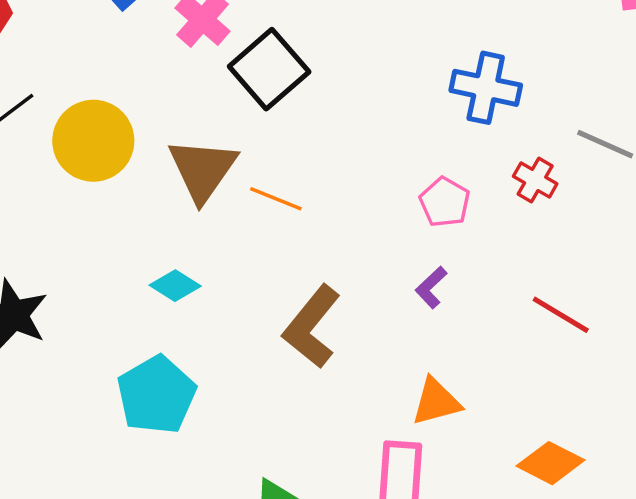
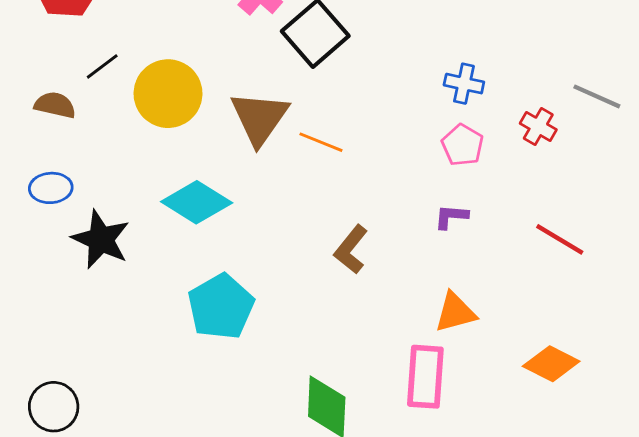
blue cross: (486, 88) -> (464, 84), moved, size x0.7
cyan diamond: (175, 286) -> (197, 202), moved, size x1.6
purple L-shape: (431, 287) -> (451, 217), turned 48
brown L-shape: (312, 327) -> (351, 249), size x0.7

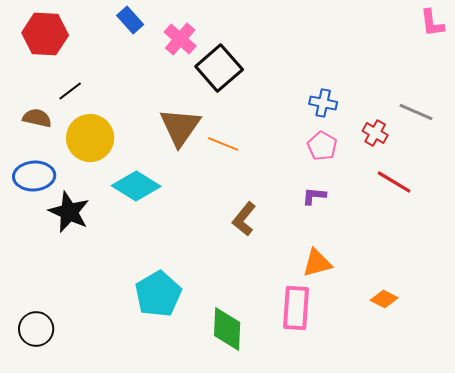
yellow circle: (168, 94) -> (90, 138), moved
blue ellipse: (51, 188) -> (34, 176), size x1.4
red line: (560, 239) -> (394, 182), moved
cyan pentagon: (221, 307) -> (158, 294), moved
orange diamond: (551, 364) -> (384, 299), size x0.7

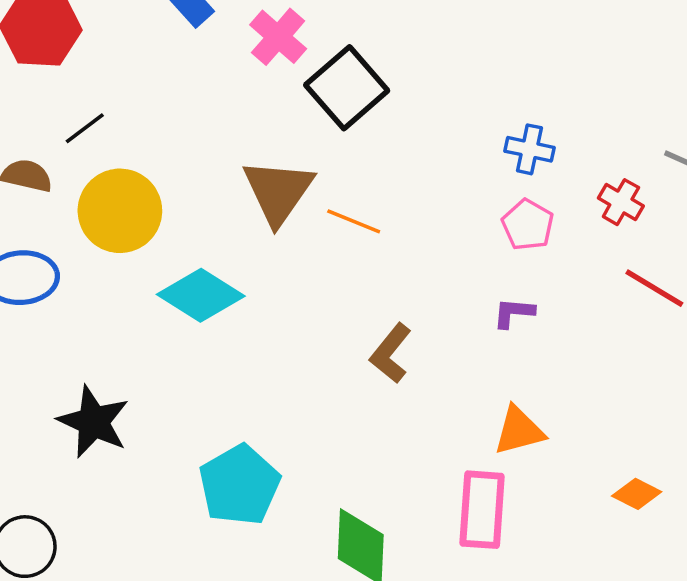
black star: (69, 212) -> (94, 422), moved

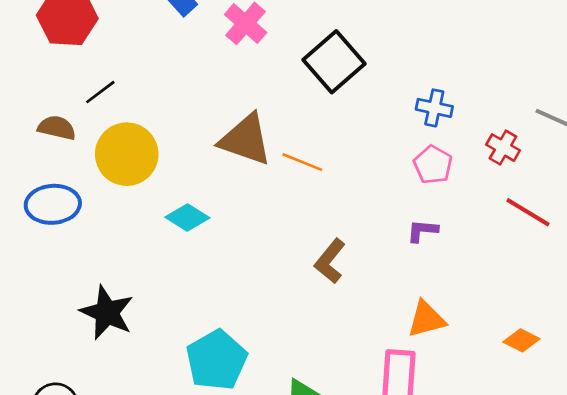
black square: (347, 88) -> (334, 62), moved
brown triangle: (278, 191) -> (246, 140), turned -46
cyan diamond: (201, 295) -> (187, 218), size x0.7
orange diamond: (637, 494) -> (521, 340), moved

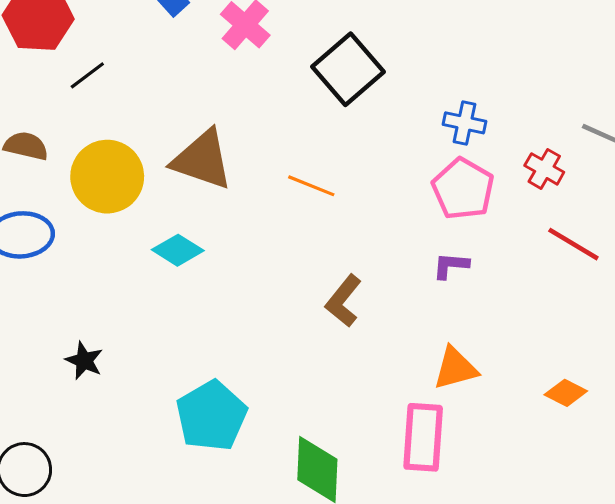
black line: (100, 92) -> (87, 75), moved
brown triangle: (246, 140) -> (202, 160), moved
pink pentagon: (433, 165) -> (463, 189), size x1.4
black star: (107, 313) -> (84, 361), size x0.6

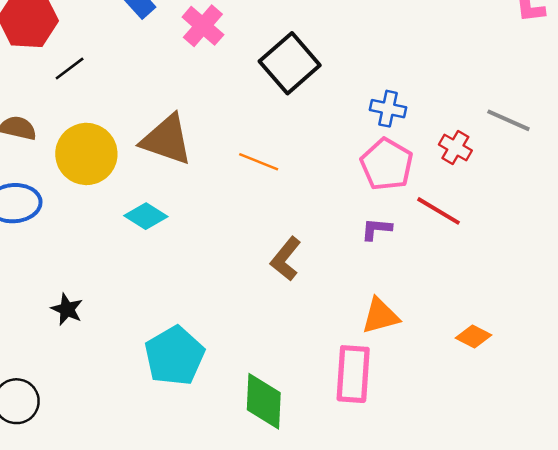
red line: (573, 244) -> (439, 211), moved

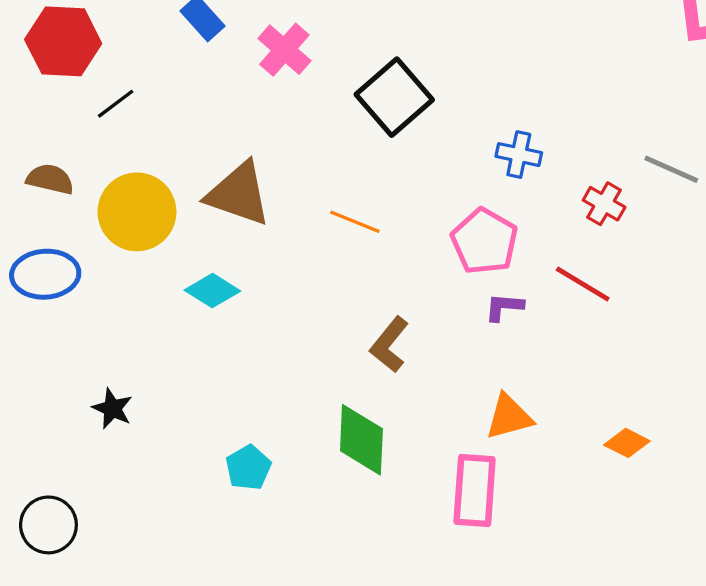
pink pentagon: (387, 164) -> (484, 241), moved
cyan pentagon: (174, 356) -> (248, 468), size x0.6
green diamond: (264, 401) -> (361, 440), moved

